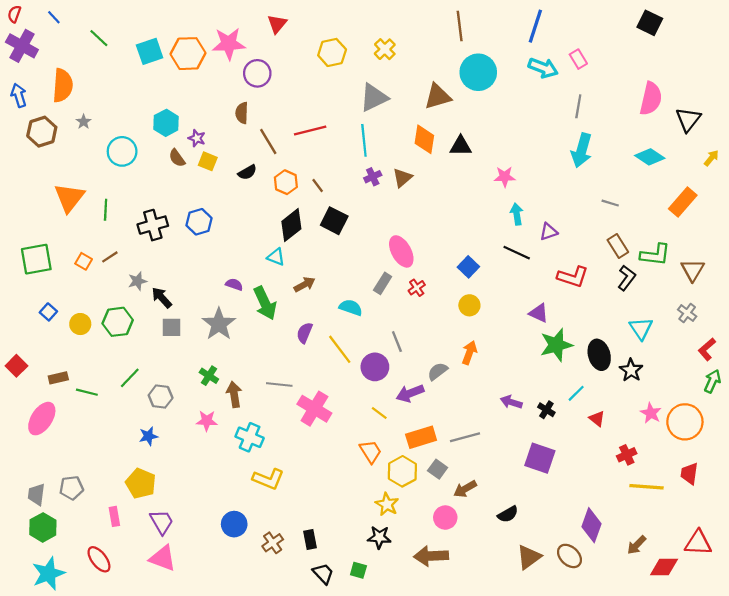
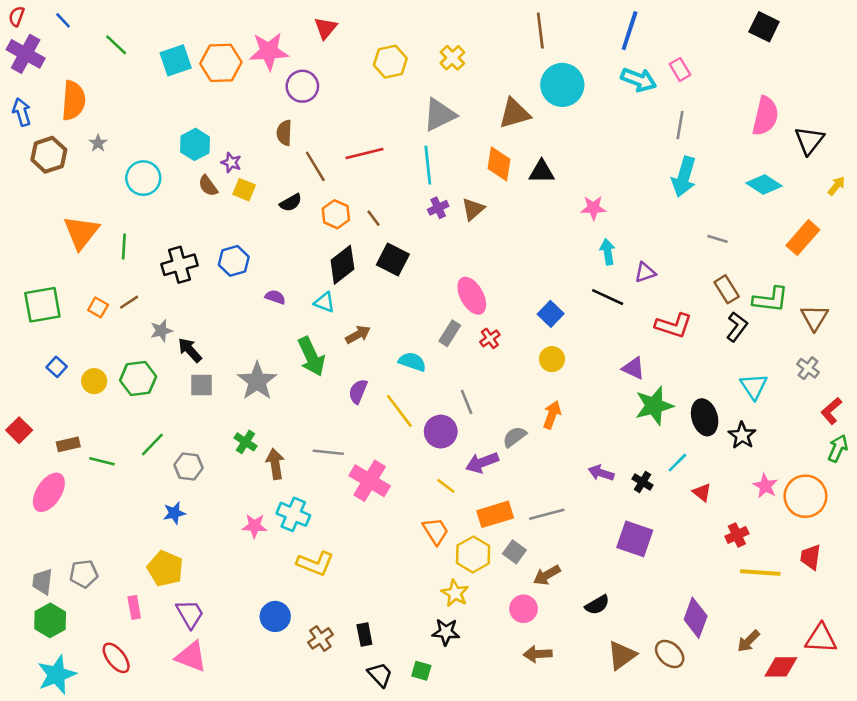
purple semicircle: (234, 284) -> (275, 297), moved
pink star: (207, 421) -> (254, 526), moved
brown arrow: (431, 556) -> (538, 654), moved, size x0.7

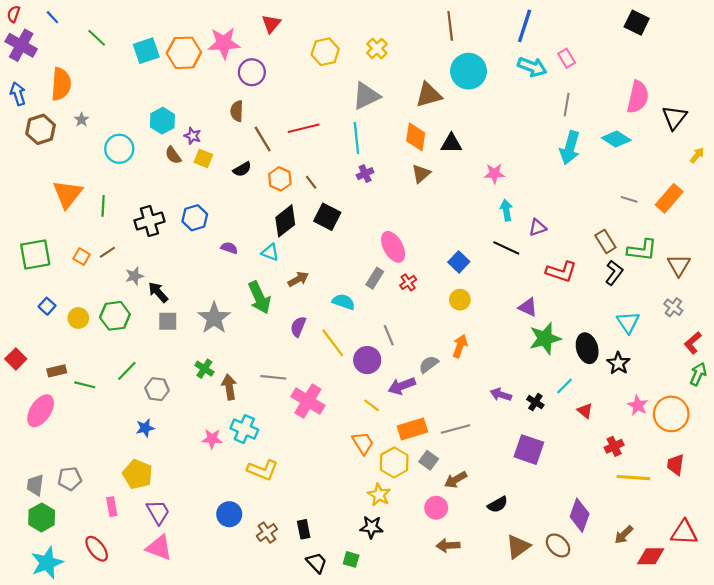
cyan diamond: (764, 185) -> (616, 139), moved
brown triangle: (473, 209) -> (421, 174), moved
gray line: (718, 239) -> (629, 199), moved

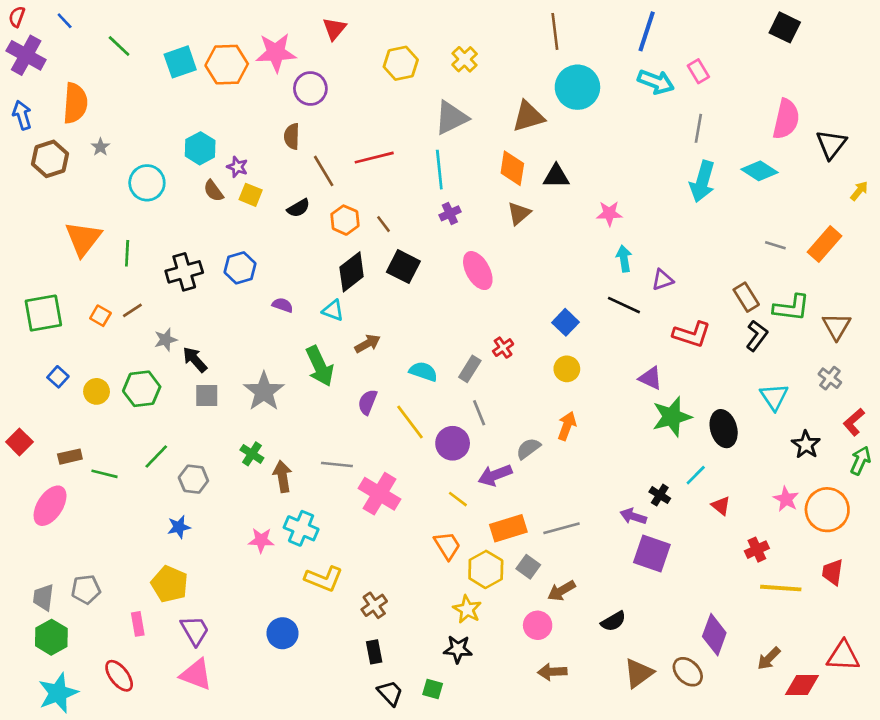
pink ellipse: (393, 247) -> (478, 271), moved
gray rectangle: (375, 278) -> (470, 369), moved
black star: (618, 363) -> (806, 445), moved
purple arrow: (501, 395) -> (633, 516), moved
brown cross: (267, 533) -> (374, 605), moved

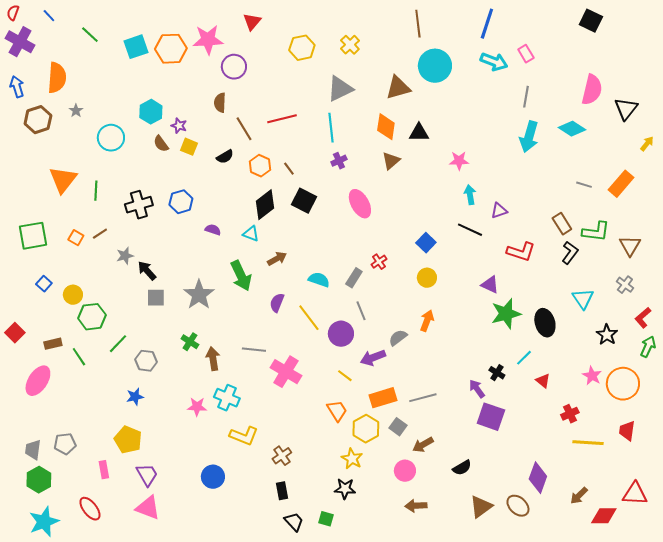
green hexagon: (142, 389) -> (92, 317), moved
green line: (104, 474) -> (79, 357), turned 42
purple arrow: (633, 516) -> (477, 389), turned 36

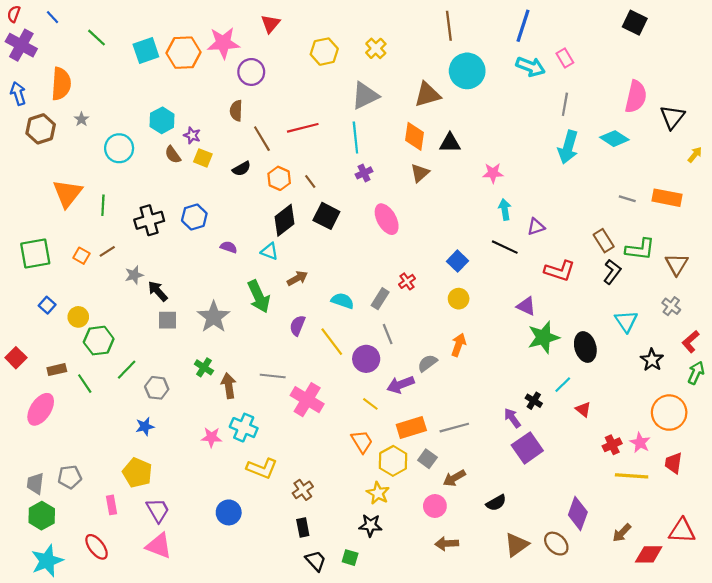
orange rectangle: (621, 184) -> (667, 198), turned 60
pink star: (592, 376) -> (640, 443), moved
purple square: (491, 417) -> (527, 448), turned 36

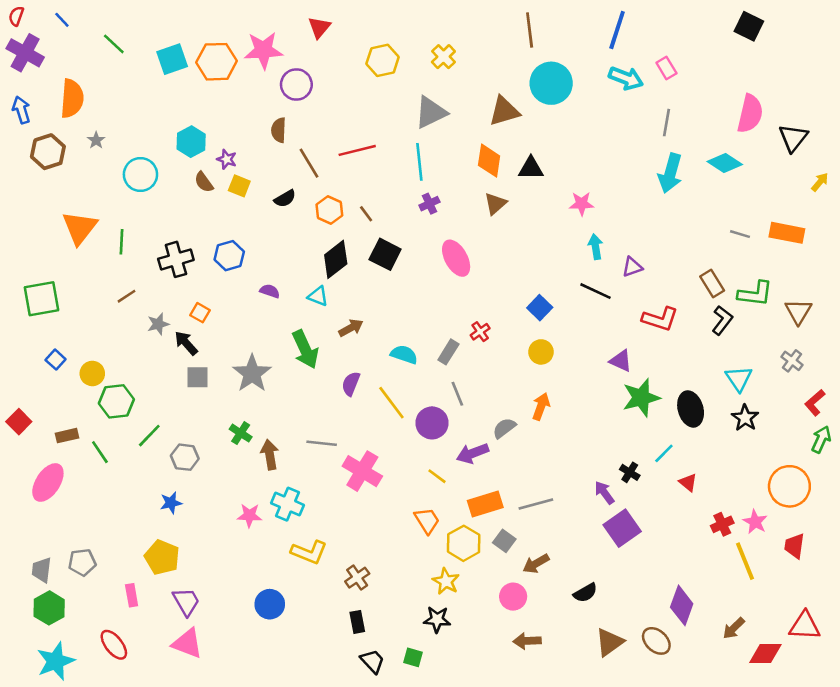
orange square: (81, 256) -> (200, 313), moved
black star: (652, 360) -> (745, 418), moved
yellow line: (632, 476) -> (745, 561), turned 64

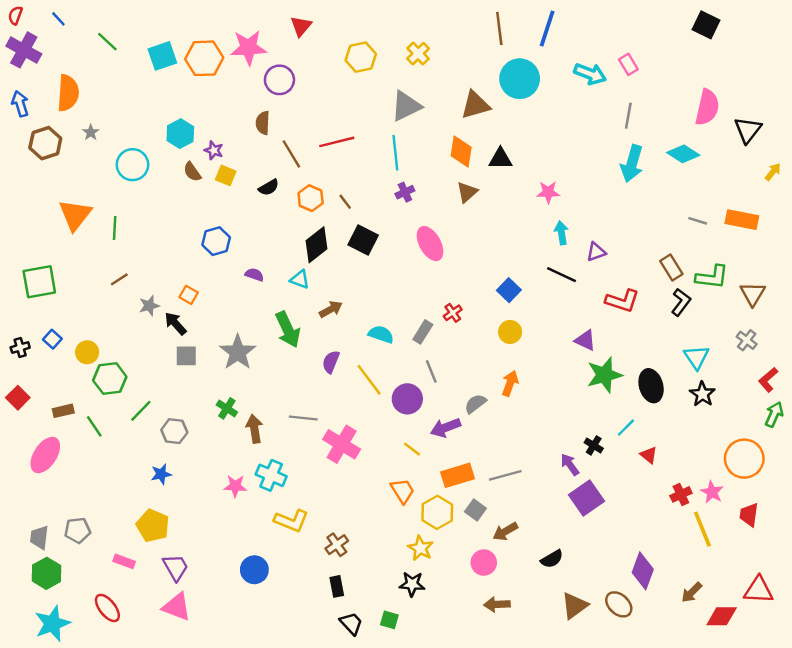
blue line: (617, 30) -> (547, 28), moved
black cross: (176, 259) -> (20, 347), moved, size x0.6
pink rectangle: (132, 595) -> (124, 561), turned -60

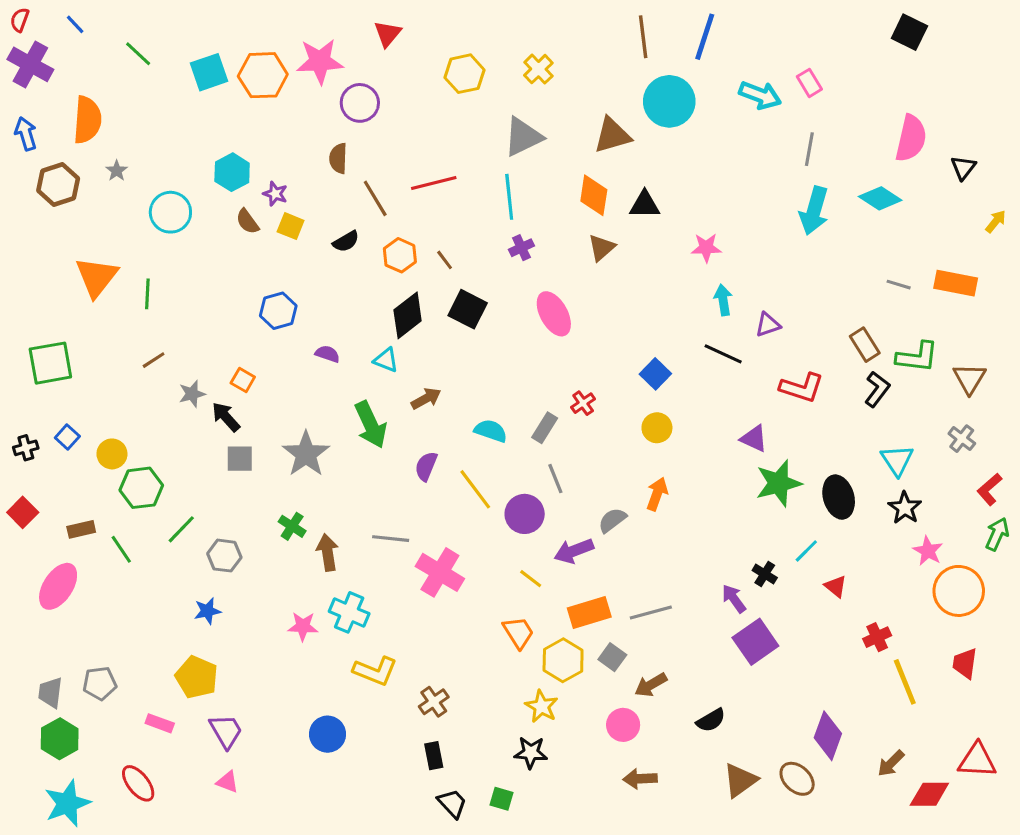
black triangle: (748, 130) -> (963, 168), size x0.7
pink star: (712, 492) -> (928, 551), moved
pink triangle: (177, 607) -> (227, 782), size x0.6

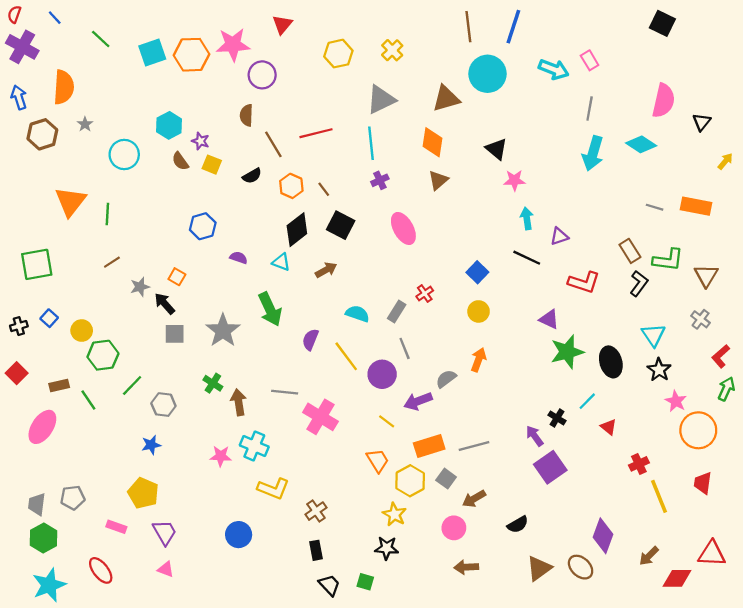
black triangle: (645, 205) -> (496, 149), moved, turned 40
brown arrow: (426, 399) -> (326, 270), moved

